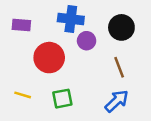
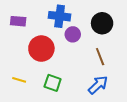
green square: (62, 99) -> (53, 83), turned 30

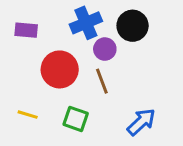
blue cross: (60, 16) -> (86, 23), turned -30
black circle: (102, 23) -> (133, 26), moved
brown line: (100, 57) -> (102, 81), moved

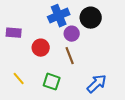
purple rectangle: (26, 30) -> (14, 33), moved
red circle: (60, 69) -> (41, 48), size x0.7
yellow line: (28, 115) -> (19, 79), turned 32

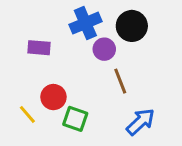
purple rectangle: (14, 33) -> (39, 48), moved
red circle: (41, 48) -> (53, 97), moved
brown line: (70, 56) -> (120, 81), moved

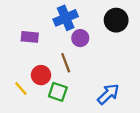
black circle: (132, 26) -> (116, 20), moved
brown line: (120, 81) -> (66, 63), moved

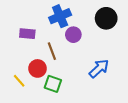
brown line: (66, 63) -> (52, 51), moved
blue arrow: (108, 94) -> (99, 68), moved

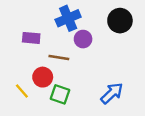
brown line: (52, 51) -> (59, 57), turned -60
blue arrow: (99, 68) -> (112, 93), moved

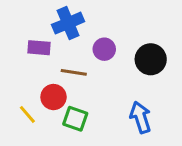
blue cross: (68, 18) -> (68, 23), moved
black circle: (120, 21) -> (151, 59), moved
blue arrow: (112, 93) -> (141, 117), turned -65

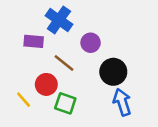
blue cross: (68, 23) -> (59, 20), turned -32
black circle: (151, 59) -> (113, 72), moved
brown line: (74, 72) -> (64, 63), turned 30

